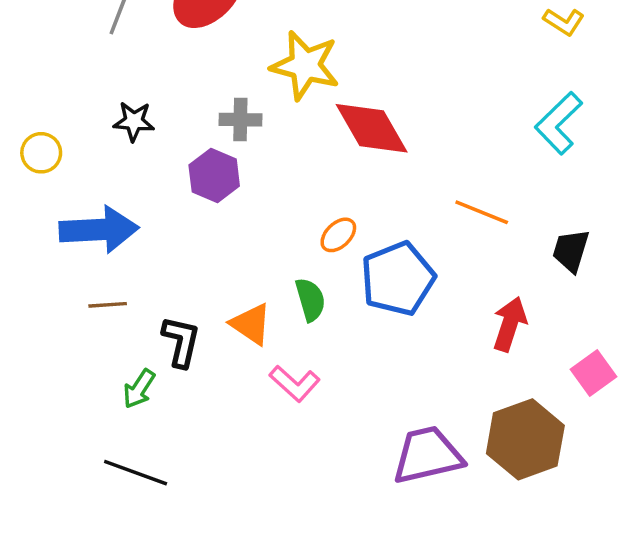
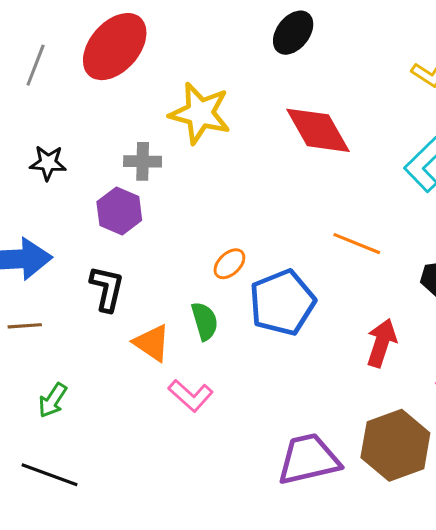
red diamond: (372, 128) -> (318, 130), moved
black L-shape: (181, 342) -> (107, 289), moved

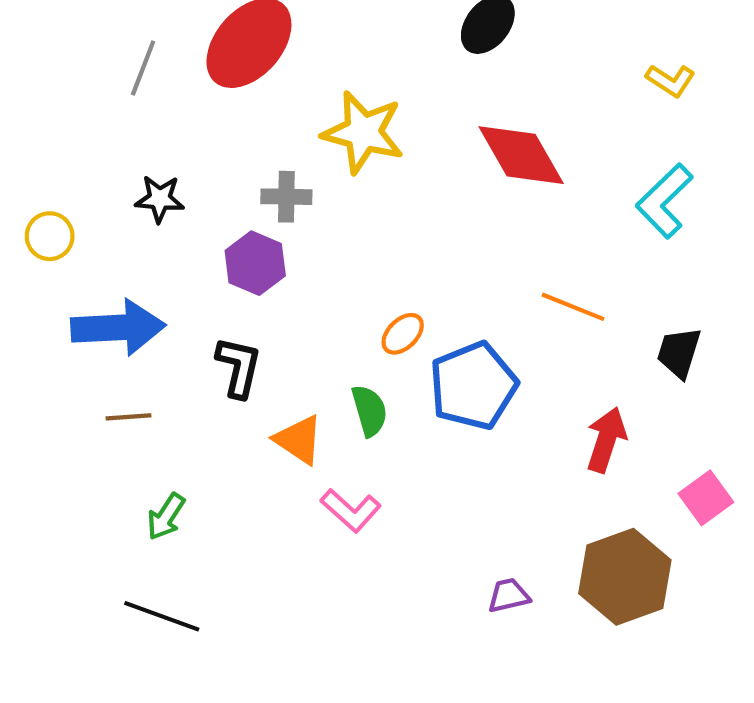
purple trapezoid: (309, 459) -> (509, 595), size x0.5

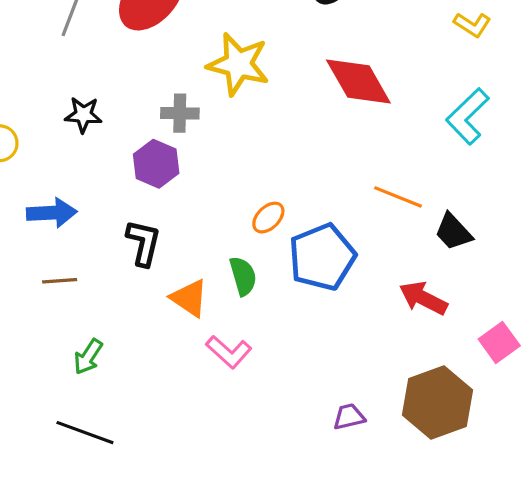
blue arrow: (118, 328) -> (52, 213), size x0.7
black trapezoid: (679, 352) -> (453, 232), moved, turned -60
red arrow: (606, 440) -> (423, 298), turned -81

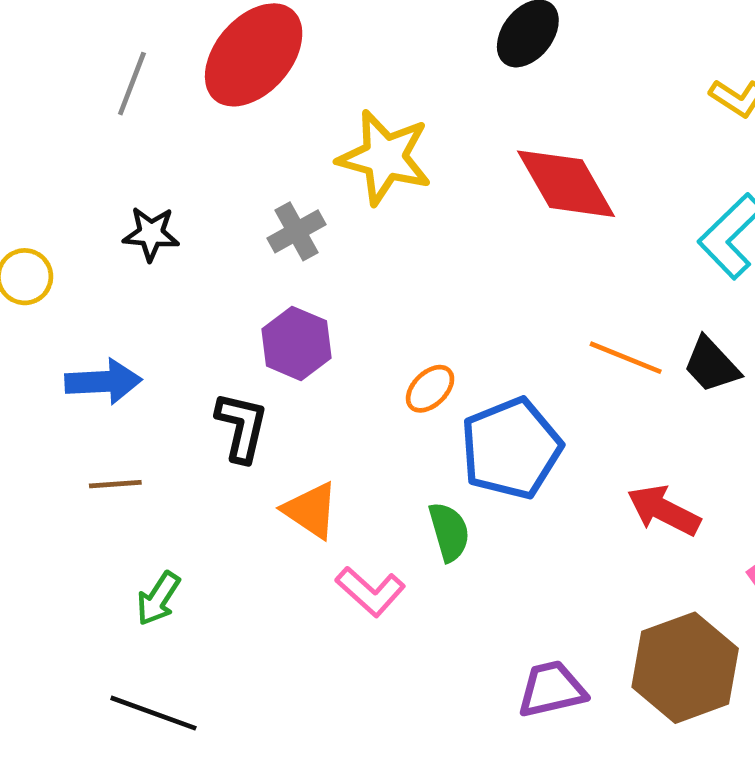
gray cross: (180, 113) -> (297, 231), turned -30
purple hexagon: (156, 164) -> (297, 343), moved
black trapezoid: (453, 232) -> (711, 365), moved
green semicircle: (243, 276) -> (449, 532), moved
purple trapezoid: (349, 417) -> (552, 689), size x1.4

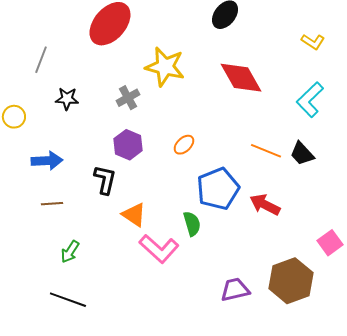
gray line: (132, 84) -> (41, 60), moved
orange ellipse: (430, 389) -> (184, 145), moved
red arrow: (664, 510) -> (265, 205), moved
pink L-shape: (370, 591) -> (159, 249), size x1.4

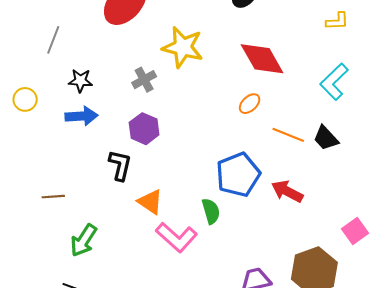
yellow L-shape: (313, 42) -> (337, 21), turned -35
orange ellipse: (184, 145) -> (250, 104), moved
blue arrow: (47, 161) -> (81, 116), moved
brown line: (52, 204) -> (53, 197), moved
green arrow: (70, 252) -> (84, 240), size x1.4

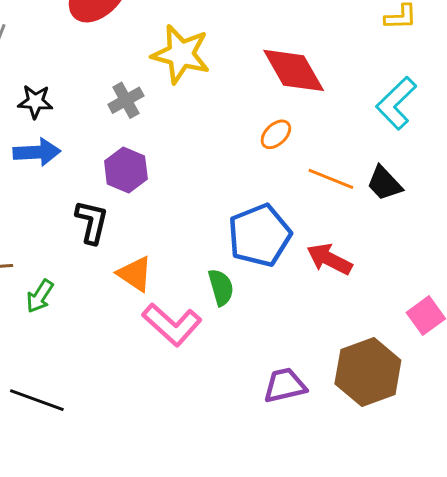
green arrow: (84, 240) -> (40, 296), moved, size x0.7

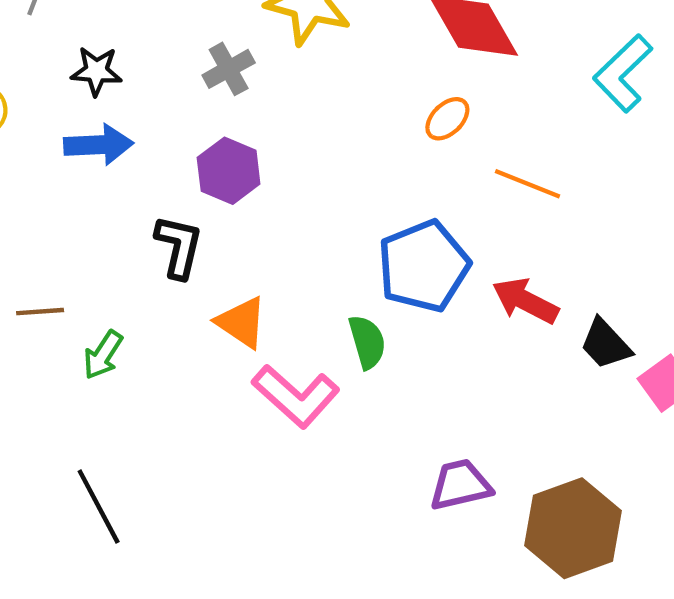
black trapezoid: (384, 183) -> (606, 344), moved
brown hexagon: (368, 372) -> (573, 528), moved
black line: (37, 400) -> (99, 507), turned 42

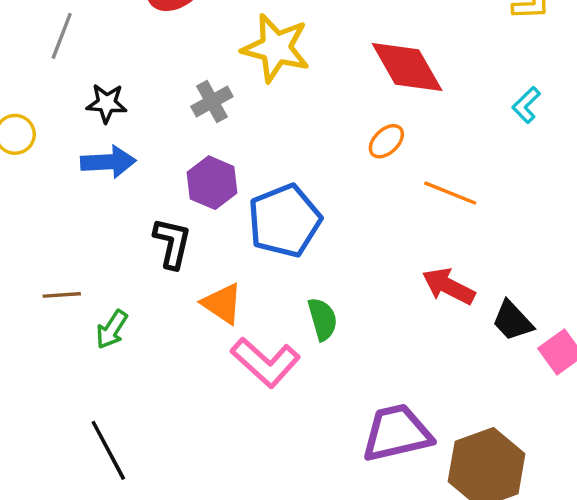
cyan L-shape: (623, 73) -> (526, 105), size x0.6
blue pentagon: (424, 266) -> (284, 221), moved
purple trapezoid: (460, 485) -> (397, 433), size x1.4

